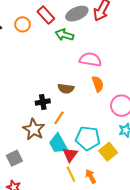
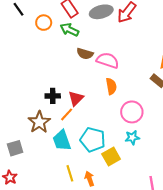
orange circle: (23, 24) -> (44, 23), moved
green arrow: (64, 35) -> (69, 30), moved
brown semicircle: (66, 89) -> (85, 54), moved
red triangle: (70, 155) -> (76, 98), moved

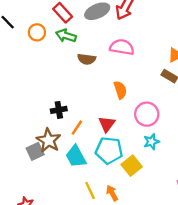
pink semicircle: (108, 60) -> (122, 47), moved
red triangle: (76, 98) -> (107, 124), moved
gray square: (15, 148) -> (35, 151), moved

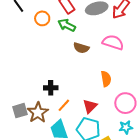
gray square: (35, 151) -> (20, 111), moved

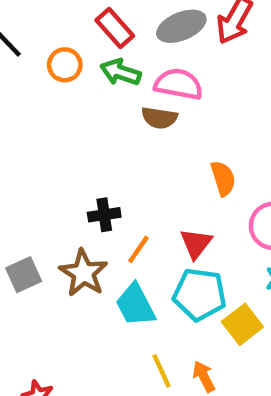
pink semicircle: (113, 42) -> (178, 84), moved
gray square: (20, 111) -> (24, 275), moved

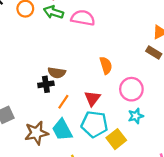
brown semicircle: (159, 118) -> (57, 73), moved
brown star: (84, 273) -> (36, 133), moved, turned 30

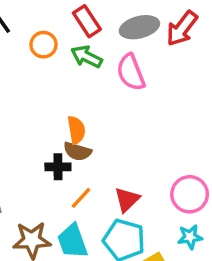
pink semicircle: (83, 18) -> (131, 72), turned -130
orange semicircle: (106, 65) -> (76, 130), moved

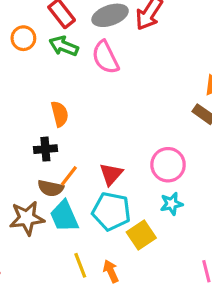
brown semicircle: (77, 151) -> (51, 188), moved

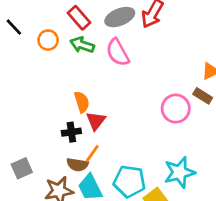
pink circle: (168, 165) -> (176, 109), moved
red triangle: (111, 174) -> (96, 121), moved
cyan star: (172, 204) -> (180, 172), size x1.6

